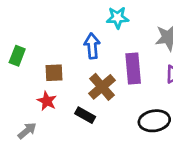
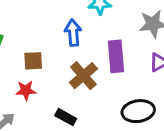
red star: (47, 101) -> (26, 90), turned -30
black rectangle: (85, 115) -> (66, 117), moved

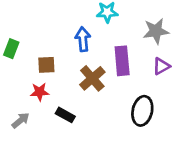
black ellipse: (138, 111) -> (142, 111), turned -68
black rectangle: (66, 117) -> (65, 115), moved

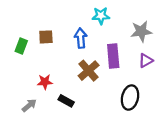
brown square: (46, 65) -> (46, 37), moved

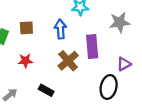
purple triangle: (146, 61) -> (124, 64), moved
red star: (45, 82) -> (25, 61), moved

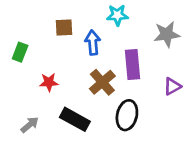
brown square: (26, 28) -> (64, 27), moved
black ellipse: (109, 87) -> (127, 115), moved
black rectangle: (46, 90) -> (75, 119), size x1.5

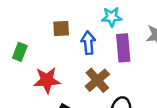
purple rectangle: (132, 64) -> (123, 48), moved
red star: (49, 82) -> (47, 80), size x1.5

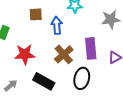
purple rectangle: (123, 48) -> (91, 48), moved

